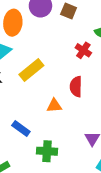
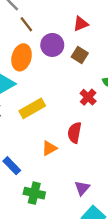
orange triangle: (54, 106) -> (49, 148), turned -35

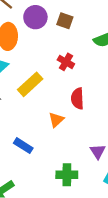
red cross: (88, 97) -> (66, 62), moved
green cross: (34, 193) -> (67, 175), moved

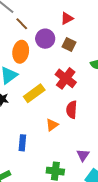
red cross: (66, 62) -> (66, 78), size x1.5
blue rectangle: (23, 146) -> (22, 143), turned 56

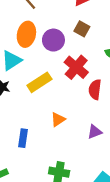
purple circle: (45, 39) -> (53, 40), moved
red semicircle: (72, 110) -> (95, 89), moved
purple triangle: (83, 155) -> (95, 132), moved, turned 32

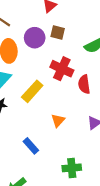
purple circle: (53, 40) -> (35, 38), moved
blue rectangle: (23, 138) -> (31, 146), turned -35

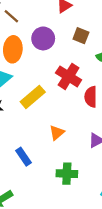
brown square: (58, 33) -> (81, 36), moved
green cross: (72, 168) -> (67, 174), moved

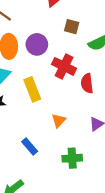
purple circle: (43, 38) -> (37, 44), moved
yellow rectangle: (33, 97) -> (32, 89), turned -65

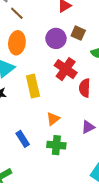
purple circle: (37, 44) -> (56, 38), moved
green cross: (72, 158) -> (56, 145), moved

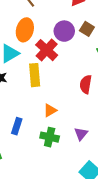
red cross: (66, 69) -> (47, 50), moved
purple triangle: (88, 127) -> (81, 134), moved, turned -32
blue rectangle: (23, 139) -> (17, 126), turned 42

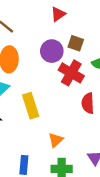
red cross: (47, 50) -> (71, 73), moved

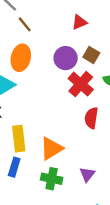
yellow rectangle: (31, 106) -> (19, 139), moved
orange triangle: (56, 140) -> (51, 148), size x1.5

